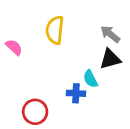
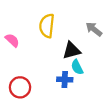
black triangle: (110, 59) -> (72, 50), moved
red circle: (35, 112) -> (20, 87), moved

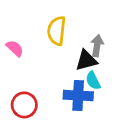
gray arrow: (94, 29) -> (97, 46), moved, turned 60
blue cross: (65, 79) -> (78, 96), size x1.5

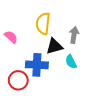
black triangle: (86, 60) -> (54, 46), moved
blue cross: (78, 96) -> (37, 65), moved

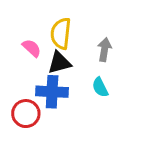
pink semicircle: (11, 37) -> (32, 48), moved
black triangle: (54, 46) -> (59, 63), moved

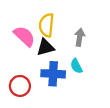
pink semicircle: (32, 48) -> (24, 36), size x1.5
blue cross: (52, 92) -> (53, 74), moved

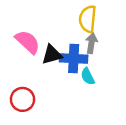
yellow semicircle: (46, 25) -> (88, 19), moved
blue cross: (53, 74) -> (74, 59), moved

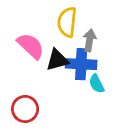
yellow semicircle: (88, 19) -> (67, 22), moved
gray arrow: (91, 43) -> (90, 40), moved

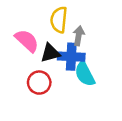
cyan semicircle: (97, 84) -> (85, 74), size x1.5
red circle: (25, 109) -> (39, 83), moved

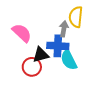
yellow semicircle: (59, 20) -> (76, 17), moved
black triangle: (50, 53) -> (41, 55), moved

